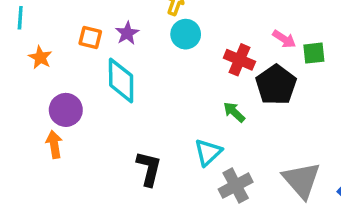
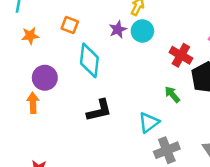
purple star: (127, 33) -> (118, 29), moved
orange star: (40, 57) -> (30, 36), turned 30
black L-shape: (149, 169) -> (99, 110), moved, turned 56

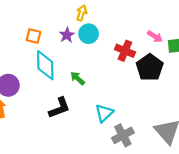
orange square: (70, 25) -> (33, 36), moved
green arrow: (172, 94) -> (78, 78), moved

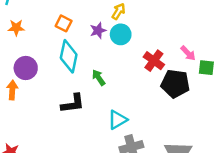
black pentagon: (150, 67) -> (175, 84), turned 30

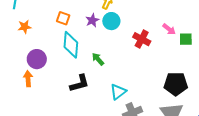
black pentagon: (175, 84) -> (176, 84), moved

